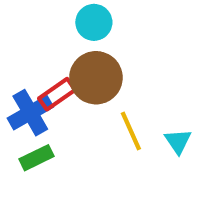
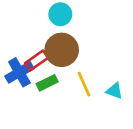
cyan triangle: (178, 141) -> (114, 91), turned -36
green rectangle: (36, 158) -> (47, 83), moved

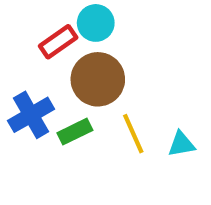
red rectangle: (37, 60) -> (58, 42), moved
cyan triangle: (114, 91) -> (181, 144), turned -30

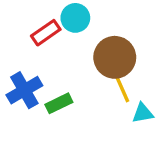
brown circle: (98, 79) -> (115, 57), moved
yellow line: (133, 134) -> (121, 87), moved

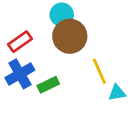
red rectangle: (46, 33) -> (20, 42), moved
brown circle: (115, 57) -> (70, 36), moved

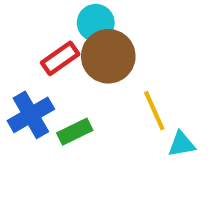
red rectangle: (20, 42) -> (60, 58), moved

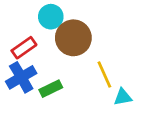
cyan circle: (96, 23) -> (51, 17), moved
red rectangle: (60, 58) -> (24, 48), moved

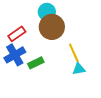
cyan circle: (51, 17) -> (47, 12), moved
cyan triangle: (123, 97) -> (79, 69), moved

